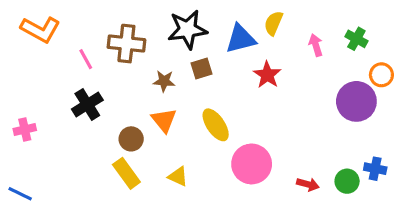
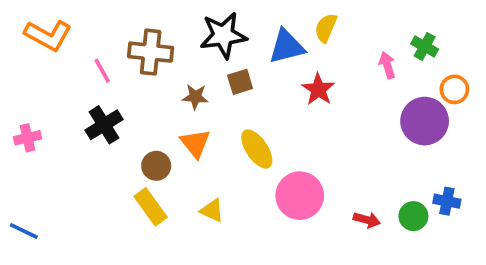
pink arrow: (316, 45) -> (387, 65), moved
pink cross: (25, 130) -> (28, 138), moved

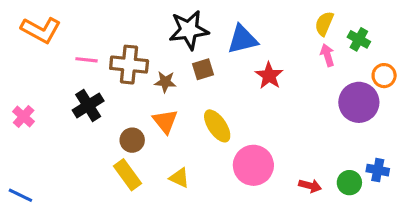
yellow semicircle: (326, 28) -> (324, 24), moved
brown cross: (151, 52) -> (129, 65), moved
pink line: (102, 71) -> (87, 60), turned -55
pink cross: (28, 138) -> (24, 117), turned -35

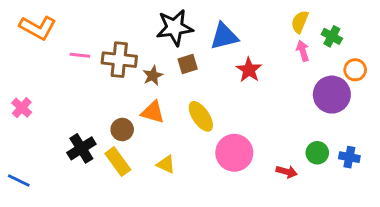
brown star: (165, 82) -> (153, 76), turned -30
black cross: (88, 105) -> (81, 148), moved
orange triangle: (165, 121) -> (153, 112), turned -35
green circle: (349, 183) -> (317, 153), moved

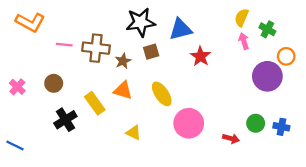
brown circle: (122, 130) -> (54, 83), moved
yellow rectangle: (118, 162) -> (95, 103), moved

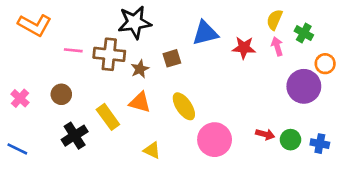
black star: (141, 22) -> (135, 22), moved
red star: (200, 56) -> (244, 48), moved, turned -30
red arrow: (231, 139) -> (265, 134), moved
blue line: (15, 146) -> (17, 149), moved

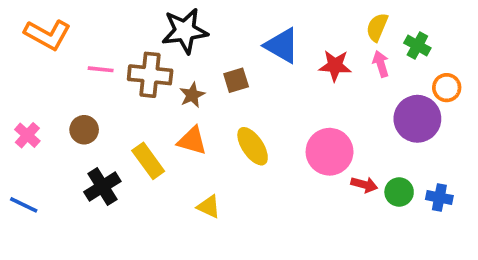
blue triangle: (205, 33) -> (282, 46), turned 44
pink circle: (215, 140) -> (330, 152), moved

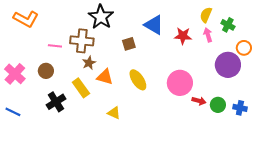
black star: (185, 31) -> (101, 17), turned -30
pink line: (101, 69) -> (55, 46), moved
brown star: (192, 95) -> (89, 63), moved
pink cross: (27, 135) -> (15, 74), size x1.5

